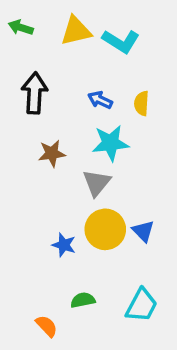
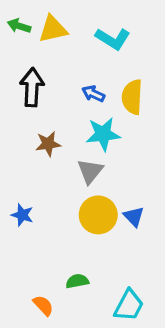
yellow triangle: (76, 31) -> (53, 29), moved
yellow semicircle: (142, 103) -> (132, 97), size x1.5
blue star: (64, 245) -> (22, 215), moved
cyan trapezoid: (142, 305) -> (129, 305), moved

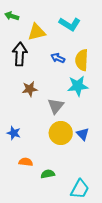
yellow triangle: (53, 29) -> (37, 32), moved
cyan star: (103, 134) -> (78, 86), moved
orange semicircle: (43, 305) -> (26, 162), moved, turned -40

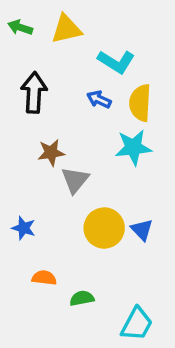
cyan L-shape: (70, 24) -> (116, 62), moved
yellow triangle: (37, 32) -> (66, 29), moved
gray triangle: (56, 106) -> (75, 180), moved

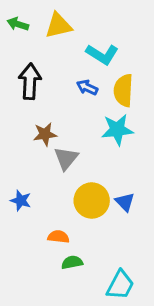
orange semicircle: (44, 278) -> (58, 237), moved

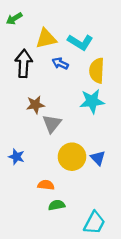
green arrow: (18, 24) -> (14, 19), turned -49
yellow triangle: (58, 26) -> (46, 39), moved
blue arrow: (87, 87) -> (60, 63), moved

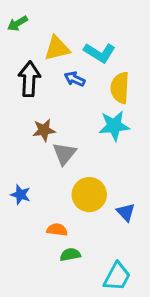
blue triangle: (98, 158) -> (126, 212), moved

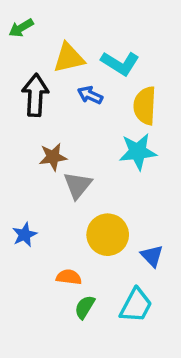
blue star: (20, 195) -> (25, 235), turned 30
green semicircle: (70, 255) -> (85, 307), turned -48
cyan trapezoid: (117, 277) -> (136, 305), moved

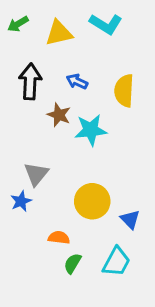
yellow triangle: (69, 58) -> (59, 33), moved
cyan L-shape: (120, 63) -> (106, 24), moved
cyan star: (138, 152) -> (91, 130), moved
brown star: (53, 157) -> (59, 115), moved, turned 30
gray triangle: (78, 185) -> (36, 174), moved

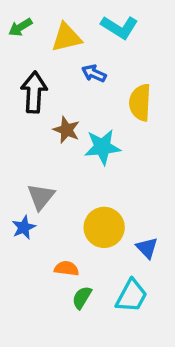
blue arrow: (77, 82) -> (94, 73), moved

